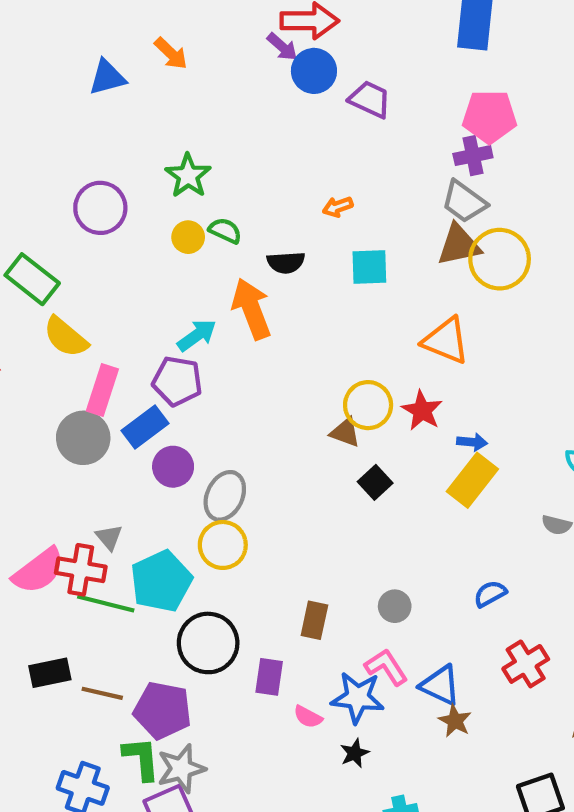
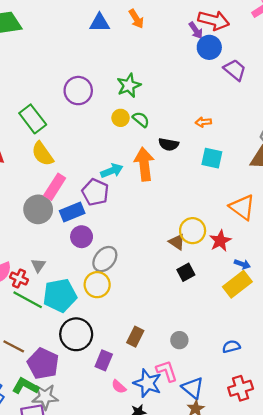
red cross: (81, 570) -> (19, 279), size x0.7
green L-shape: (141, 759) -> (25, 386), turned -70

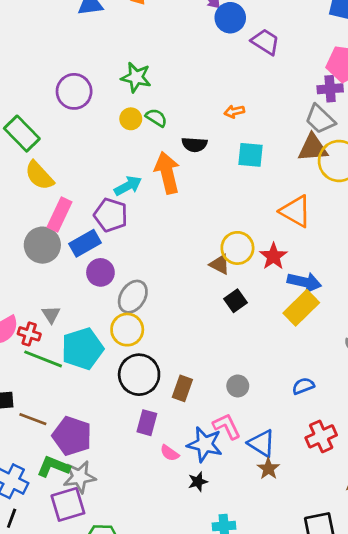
green star: (129, 85) -> (136, 77), turned -30
blue arrow: (242, 264) -> (304, 282), size x1.6
black circle: (76, 334) -> (139, 375), moved

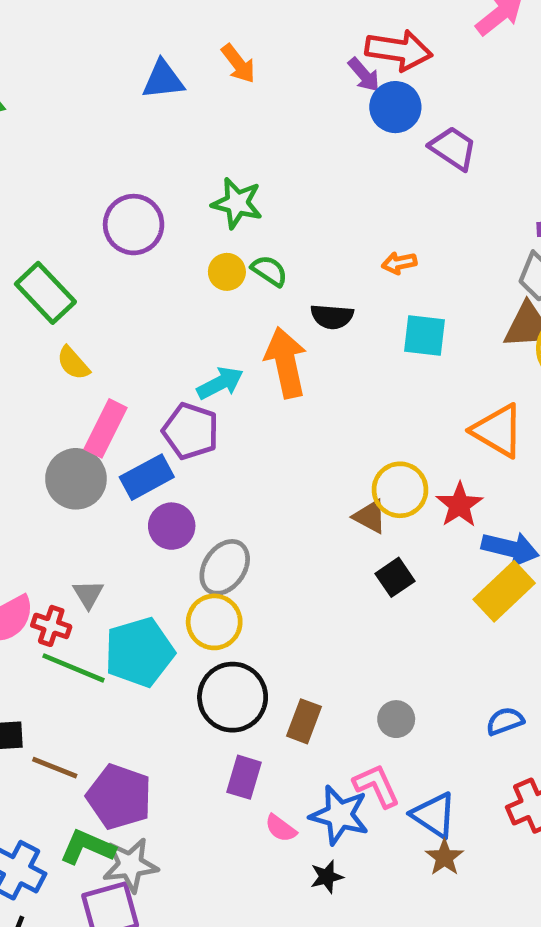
yellow semicircle: (39, 175) -> (73, 363), size x0.7

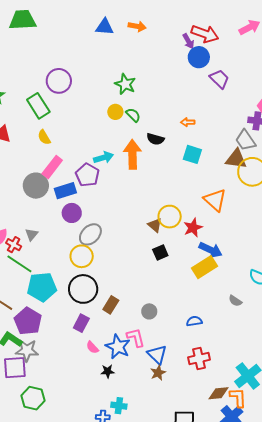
orange arrow: (238, 64) -> (137, 26), turned -54
purple circle: (134, 225) -> (59, 81), moved
cyan pentagon: (139, 652) -> (42, 287), moved

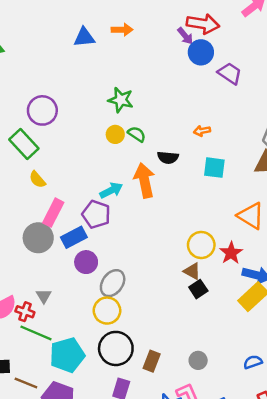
brown triangle: (155, 225) -> (192, 271), moved

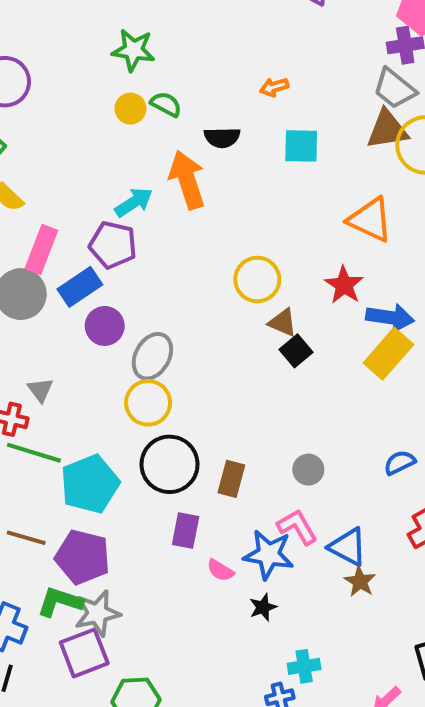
yellow circle: (201, 245) -> (257, 279), moved

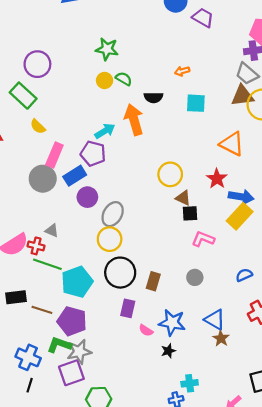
black square: (296, 351) -> (190, 213), turned 35
gray triangle: (40, 390) -> (52, 230), turned -32
pink L-shape: (297, 527) -> (203, 239), moved, turned -40

